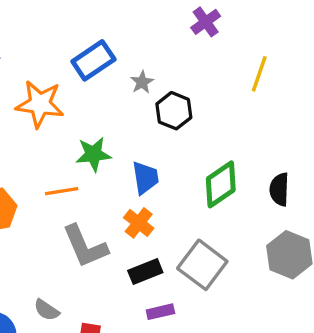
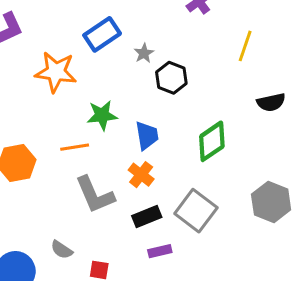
black semicircle: (279, 189) -> (271, 102), moved, turned -104

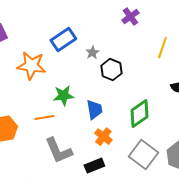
orange cross: (141, 175) -> (103, 137), moved
gray square: (196, 211) -> (143, 155), moved

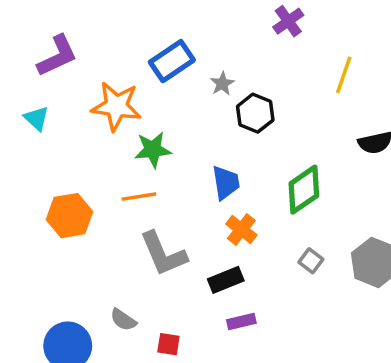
green star: (63, 96) -> (153, 150), moved
gray square: (143, 155) -> (311, 261), size x0.5

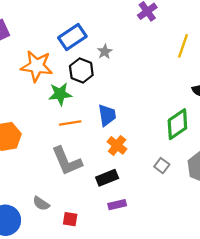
black hexagon: (255, 113) -> (81, 71), moved
green diamond: (304, 190) -> (177, 124), moved
orange line: (139, 197) -> (70, 123), moved

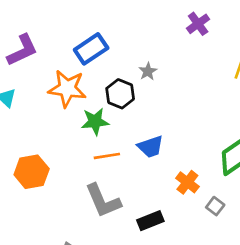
blue rectangle: (72, 37) -> (91, 49), moved
blue trapezoid: (107, 115) -> (150, 147), turned 80
orange cross: (117, 145) -> (187, 182), moved

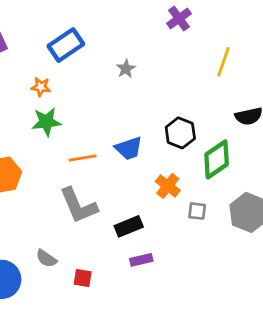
orange star: (67, 89) -> (41, 87), size x0.5
black hexagon: (120, 94) -> (180, 133), moved
green star: (95, 122) -> (46, 122), moved
gray square: (215, 206) -> (197, 211), turned -30

